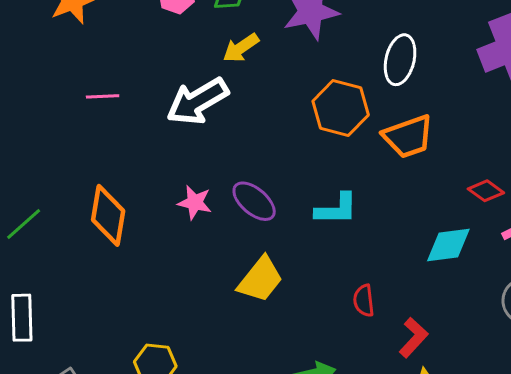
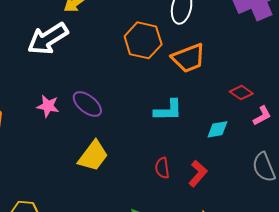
cyan L-shape: (336, 209) -> (168, 110), moved
cyan diamond: (448, 245) -> (217, 129), size x0.7
red L-shape: (414, 337) -> (198, 174), moved

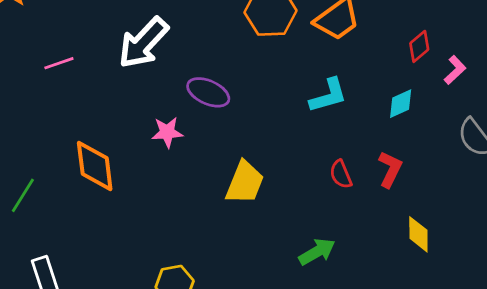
red diamond: (241, 93) -> (419, 46), turned -60
purple ellipse: (87, 104) -> (208, 92), moved

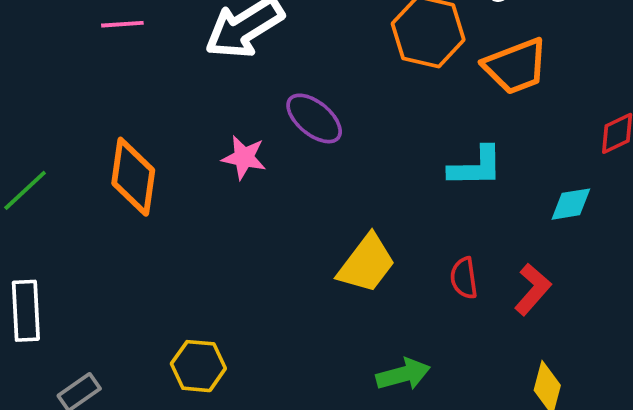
yellow trapezoid: (245, 183) -> (366, 264), moved

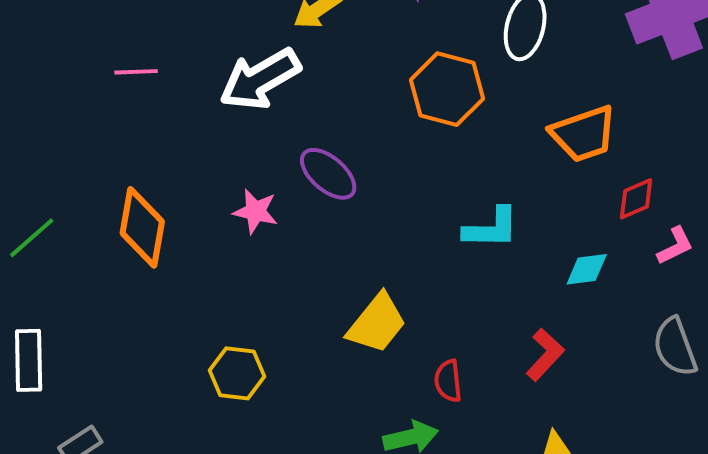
orange trapezoid: (516, 66) -> (584, 134), moved
red semicircle: (464, 278) -> (448, 381), moved
yellow hexagon: (198, 366) -> (237, 373), moved

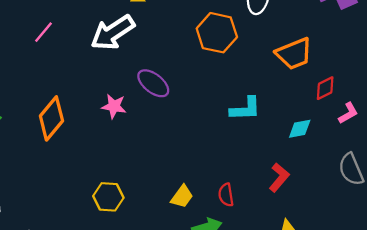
pink line: (136, 72) -> (43, 32), turned -45
orange diamond: (142, 227) -> (51, 118), turned 33
yellow trapezoid: (377, 323) -> (182, 197), moved, size x0.7

